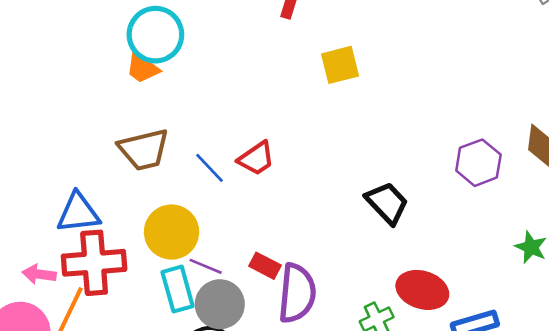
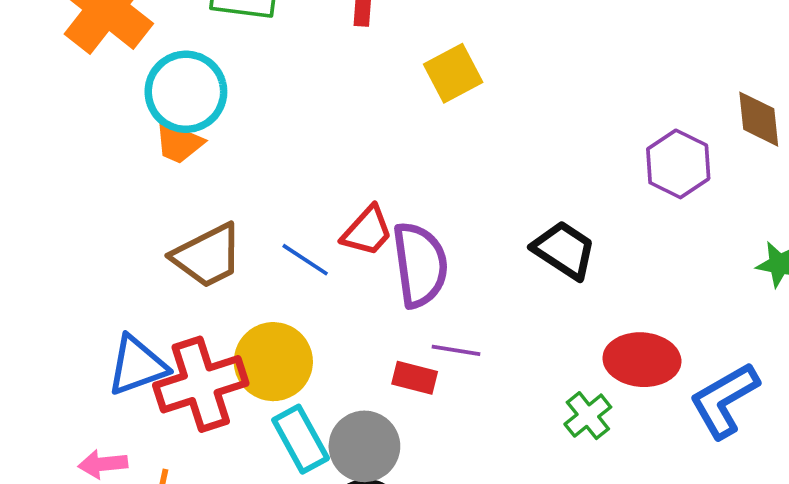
red cross: (94, 263) -> (201, 384), moved
purple line: (206, 266) -> (456, 350), moved
purple semicircle: (297, 293) -> (420, 265), moved

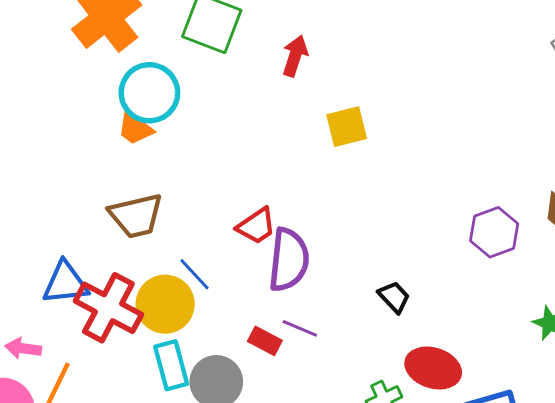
black trapezoid: (564, 250) -> (394, 297), moved, size x0.7
blue line: (305, 260) -> (194, 274), moved
red cross: (201, 384) -> (108, 308), turned 32

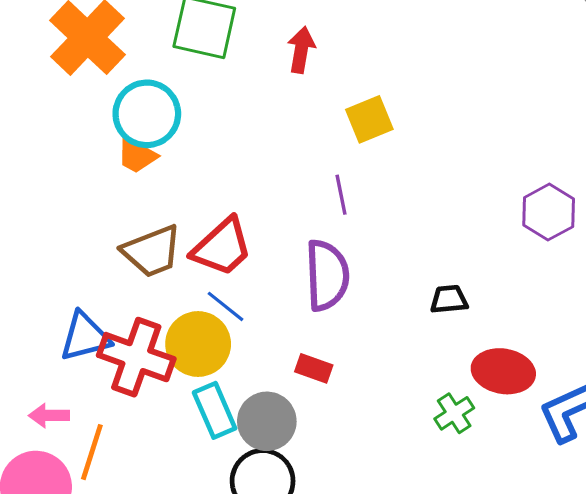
red trapezoid: (256, 226) -> (222, 247), moved, size x1.4
black trapezoid: (394, 297) -> (449, 299), turned -44
purple line: (300, 328) -> (341, 195), moved, turned 64

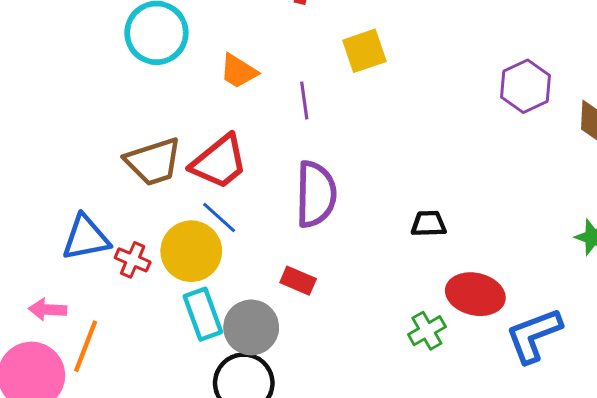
orange trapezoid: (137, 155) -> (238, 71), moved
purple line: (341, 195) -> (304, 101), moved
purple hexagon: (549, 212) -> (525, 86), moved
red cross: (136, 357) -> (133, 260), size x0.5

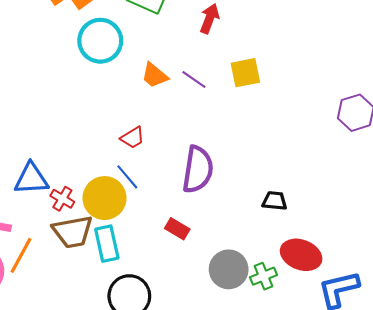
purple line: (304, 101) -> (194, 80), moved, turned -55
brown trapezoid: (153, 162) -> (73, 232), moved
red trapezoid: (219, 162) -> (133, 138), size x0.6
gray circle: (251, 327) -> (229, 269), moved

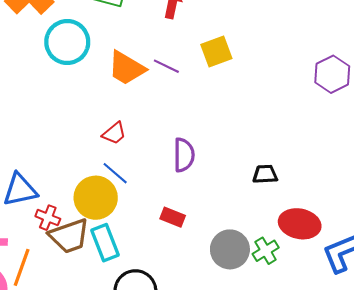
orange trapezoid: (155, 75) -> (127, 68), size x1.4
purple semicircle: (198, 169) -> (184, 155), size x0.7
red cross: (62, 199) -> (48, 218), moved

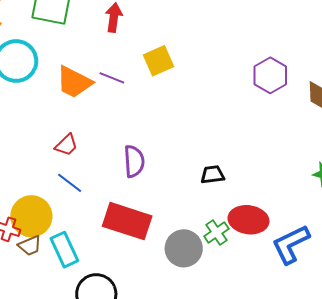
yellow circle: (96, 198) -> (31, 216), moved
red rectangle: (173, 217) -> (127, 221), size x2.0
brown trapezoid: (69, 236) -> (30, 245), size x0.6
green cross: (266, 251) -> (216, 233), moved

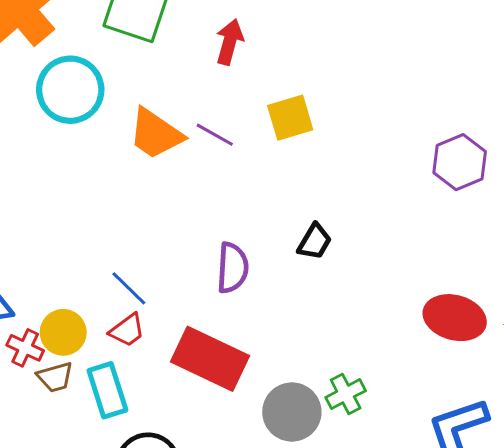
red trapezoid: (66, 145) -> (127, 330), moved
black trapezoid: (213, 175) -> (315, 242), moved, turned 120
yellow circle: (31, 216) -> (63, 332), size x0.7
red ellipse: (248, 220) -> (455, 318), moved

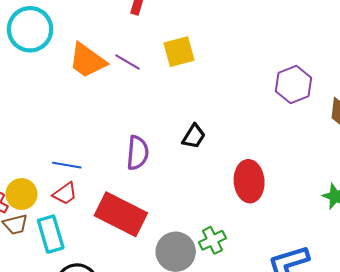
blue line: (129, 288) -> (67, 165), turned -36
red ellipse: (455, 318) -> (249, 181), moved, turned 69

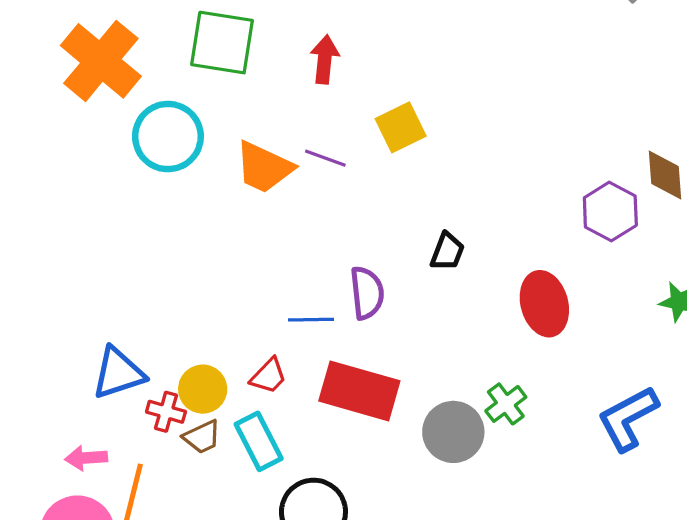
purple hexagon: (294, 84) -> (610, 212), moved
blue line: (67, 165) -> (311, 320), moved

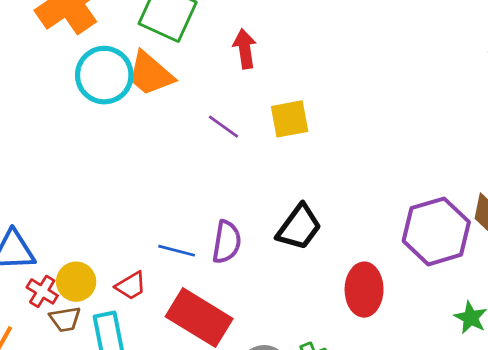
red arrow: (325, 59) -> (245, 49), turned -30
orange trapezoid: (264, 167) -> (150, 74), moved
purple hexagon: (610, 212) -> (436, 231), size x1.4
black trapezoid: (447, 252) -> (299, 227), size x1.5

